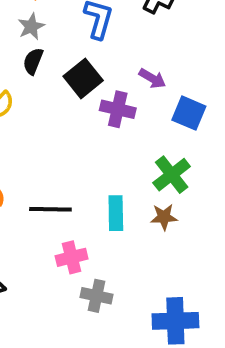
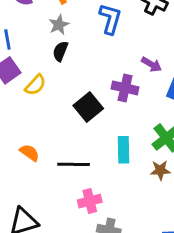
black square: (83, 78) -> (88, 107), moved
cyan rectangle: (116, 213) -> (124, 150), moved

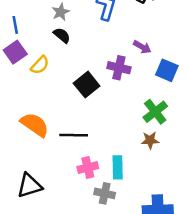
black semicircle: (60, 51) -> (62, 35), turned 108
cyan rectangle: (124, 150) -> (118, 167), moved
orange semicircle: (29, 153) -> (35, 125), size x1.6

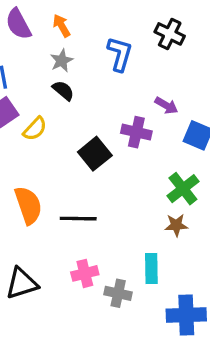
orange semicircle: (35, 125) -> (28, 205), turned 36
pink cross: (88, 167) -> (85, 273), moved
cyan rectangle: (118, 167) -> (151, 268), moved

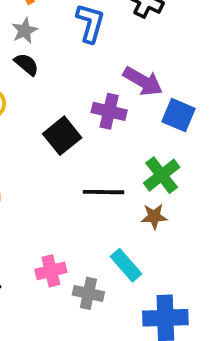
purple arrow: (166, 105) -> (143, 81), size x1.5
black line: (78, 219) -> (103, 192), moved
cyan rectangle: (151, 268) -> (126, 265), turned -40

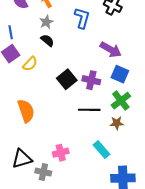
purple cross: (109, 111) -> (91, 80), moved
blue square: (179, 115) -> (120, 74), moved
gray cross: (88, 293) -> (43, 172), moved

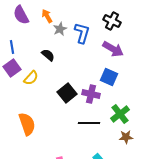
gray star: (46, 22) -> (60, 29), moved
purple arrow: (111, 50) -> (113, 49), moved
blue square: (120, 74) -> (109, 77), moved
brown star: (117, 123) -> (126, 137), moved

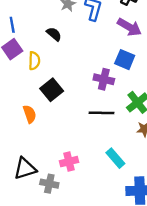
yellow semicircle: (31, 78) -> (34, 61), turned -42
black square: (67, 93) -> (52, 90), moved
orange semicircle: (27, 124) -> (30, 114), size x0.7

